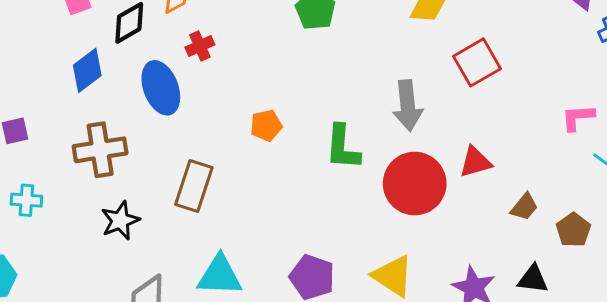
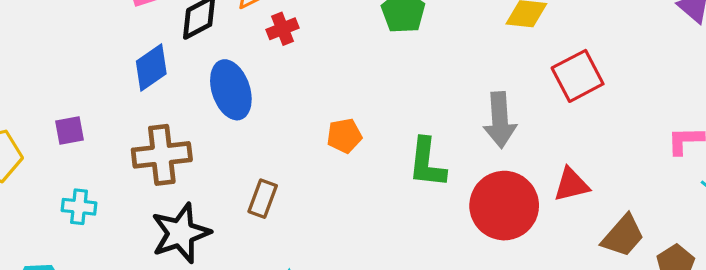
red cross: (200, 46) -> (282, 29), moved
brown rectangle: (194, 186) -> (263, 199), size x0.7
brown trapezoid: (524, 207) -> (623, 236), size x1.4
black star: (120, 221) -> (181, 233), size x1.4

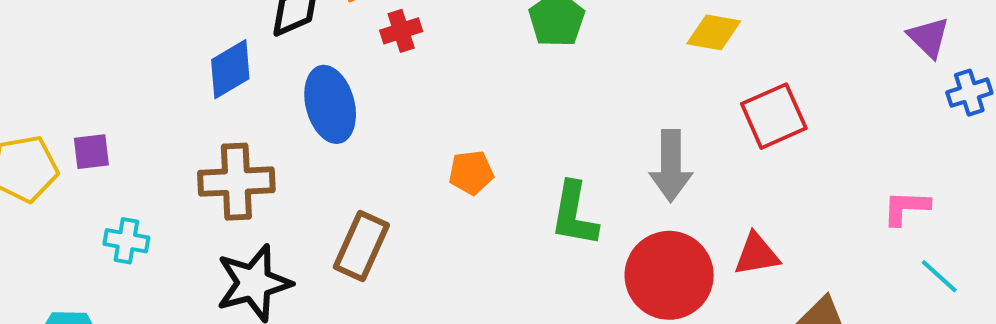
purple square: (70, 130) -> (91, 152), moved
brown rectangle: (263, 199) -> (361, 246), size x1.4

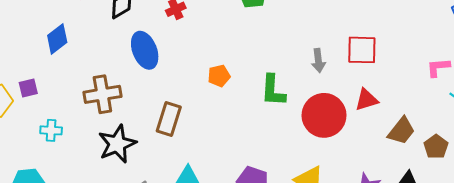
blue diamond: (230, 69) -> (57, 39), moved
red square: (774, 116) -> (362, 50), moved, turned 32
gray arrow: (671, 166) -> (318, 61), size x0.7

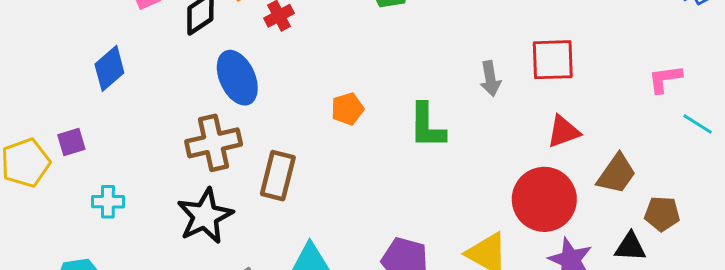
brown cross: (102, 94) -> (214, 143), moved
red circle: (324, 115) -> (544, 199), moved
brown pentagon: (436, 147) -> (662, 214), moved, turned -30

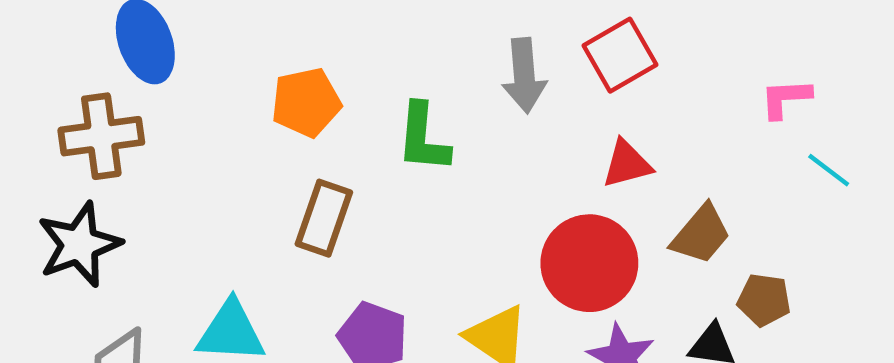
red square: (553, 60) -> (620, 55), turned -33
gray arrow: (490, 79) -> (524, 75), size x1.4
orange pentagon: (347, 109) -> (306, 102), size x1.4
brown rectangle: (278, 176) -> (324, 218), moved

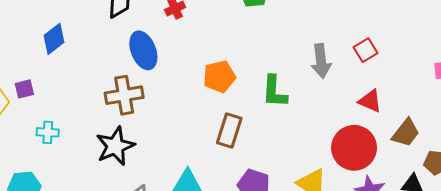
red square: (620, 55) -> (365, 50), size x0.7
red triangle: (627, 164) -> (370, 101), turned 40

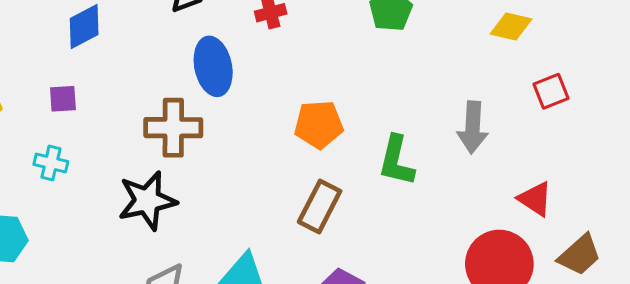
red square: (365, 50) -> (551, 91), moved
purple square: (24, 89) -> (63, 99), moved

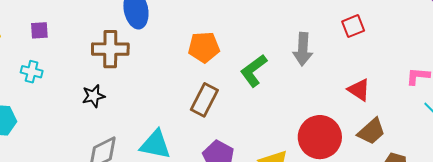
green L-shape: (396, 161) -> (254, 71), turned 40
red triangle: (535, 199) -> (359, 90), moved
black star: (147, 201) -> (93, 96), size x0.6

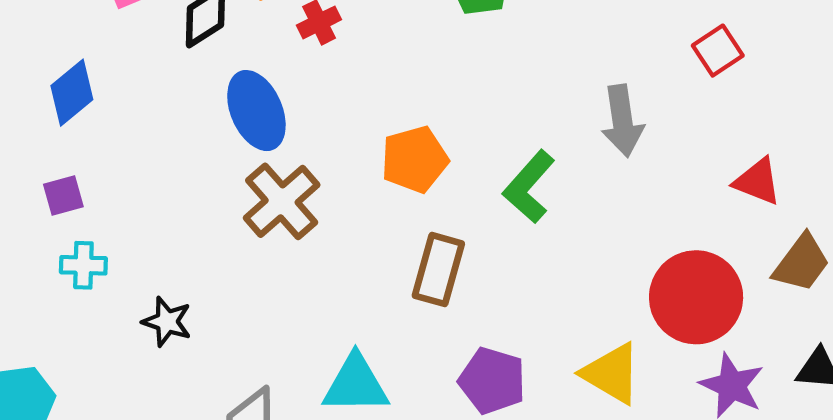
brown cross: (110, 49) -> (282, 201), moved, turned -30
cyan cross: (32, 72) -> (83, 265), moved
black star: (93, 96) -> (167, 322), moved, turned -30

